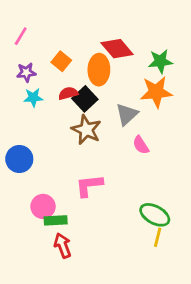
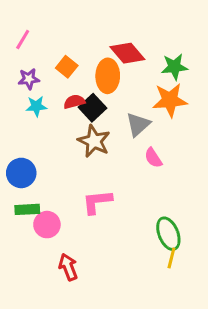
green ellipse: (155, 215) -> (168, 234), turned 40
green rectangle: (56, 220) -> (27, 209), moved

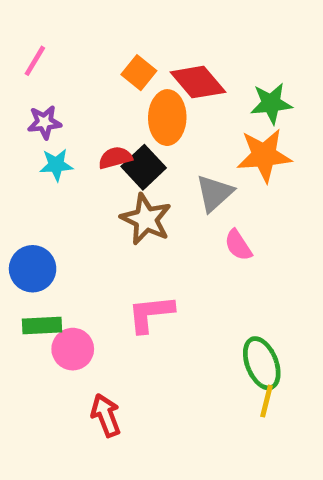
orange square: (67, 67) -> (139, 73), moved

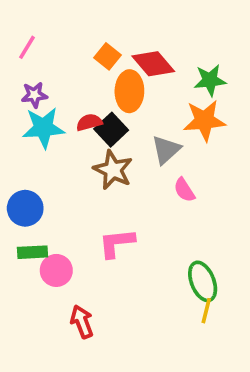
cyan star: (56, 165) -> (43, 128), size x1.6

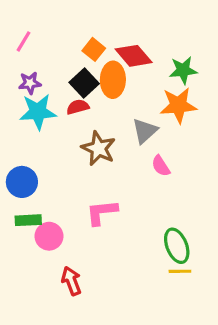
black square: (111, 130) -> (84, 83), moved
yellow line: (206, 311) -> (180, 271), turned 75

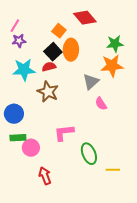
red diamond: (134, 56) -> (85, 18), moved
purple star: (30, 83) -> (19, 41), moved
brown star: (99, 148) -> (48, 92), moved
green ellipse: (177, 246) -> (89, 154), moved

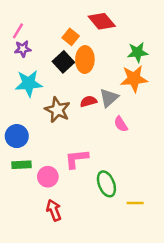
red semicircle: (49, 67) -> (88, 101), moved
pink circle: (31, 148) -> (48, 177), moved

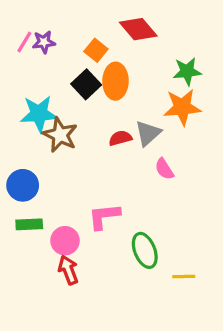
purple star: (23, 49) -> (44, 42), moved
brown star: (57, 110) -> (60, 135), moved
red arrow: (54, 210) -> (68, 270), moved

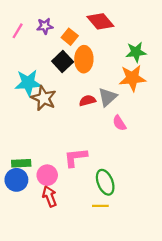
purple star: (44, 42) -> (45, 26), moved
blue circle: (23, 185) -> (16, 180), moved
yellow line: (184, 276) -> (100, 206), moved

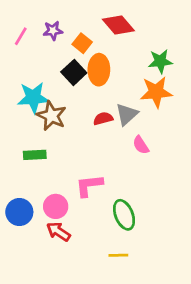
green rectangle: (21, 163) -> (35, 155), moved
red arrow: (50, 196) -> (58, 232), turned -36
yellow line: (100, 206) -> (118, 255), moved

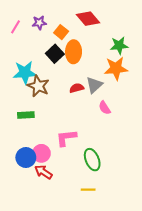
blue circle: (19, 212) -> (26, 158), moved

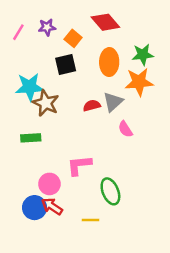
orange ellipse: (74, 52) -> (109, 62), moved
black square: (55, 54) -> (66, 65), turned 30
blue circle: (26, 158) -> (35, 208), moved
yellow line: (88, 190) -> (91, 220), moved

